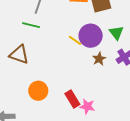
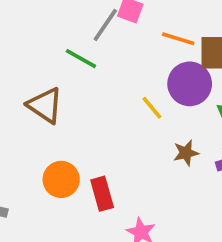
purple circle: (91, 36) -> (190, 84), moved
red rectangle: (72, 99) -> (102, 194), moved

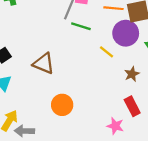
green line: (81, 59) -> (81, 26), moved
red rectangle: (102, 194) -> (132, 106), moved

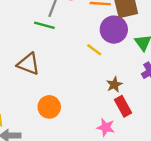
green line: (81, 26) -> (44, 25), moved
brown star: (132, 74) -> (114, 85), moved

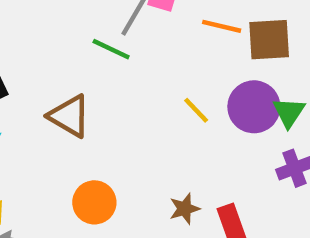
purple circle: (114, 30) -> (254, 107), moved
brown star: (114, 85) -> (185, 209), moved

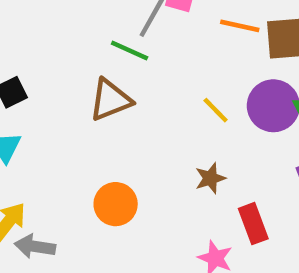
brown triangle: (69, 116) -> (110, 100), moved, turned -51
brown star: (185, 209) -> (210, 178), moved

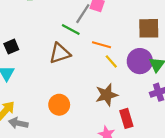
orange line: (240, 26) -> (101, 45), moved
brown star: (210, 178) -> (107, 95), size x1.5

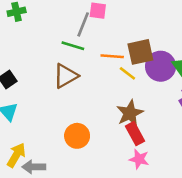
brown square: (149, 28) -> (140, 52), moved
red rectangle: (126, 118) -> (135, 134), moved

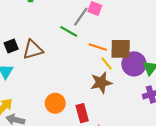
brown triangle: (66, 76) -> (33, 50), moved
brown star: (130, 113) -> (101, 83), moved
red rectangle: (135, 134) -> (82, 113), moved

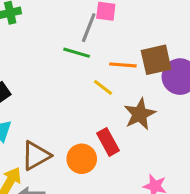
brown triangle: (33, 50) -> (36, 156), moved
yellow line: (107, 63) -> (103, 87), moved
red rectangle: (82, 113) -> (108, 142), moved

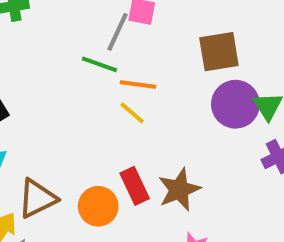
brown square: (156, 60) -> (219, 52), moved
orange line: (123, 65) -> (138, 84), moved
brown star: (140, 114) -> (179, 190), moved

